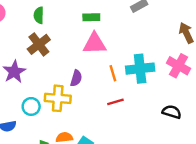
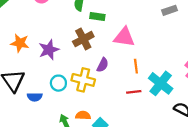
green rectangle: (91, 17) -> (97, 16), moved
brown cross: (39, 44) -> (83, 39), moved
cyan cross: (140, 69) -> (161, 83), moved, turned 35

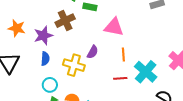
brown cross: (83, 39) -> (65, 21), moved
cyan circle: (58, 83) -> (50, 85), moved
blue semicircle: (35, 97) -> (45, 59), moved, turned -88

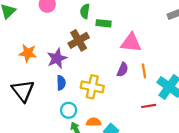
purple semicircle: (93, 52) -> (123, 70), moved
red line: (120, 78) -> (149, 106), moved

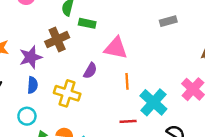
purple semicircle: (123, 70) -> (90, 71), moved
cyan circle: (69, 110) -> (27, 116), moved

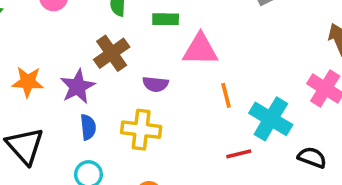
green rectangle: (87, 23) -> (166, 19), moved
purple semicircle: (90, 71) -> (155, 84), moved, turned 77

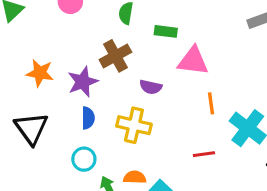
red line: (239, 154) -> (204, 154), moved

